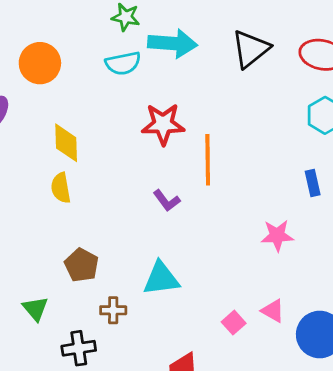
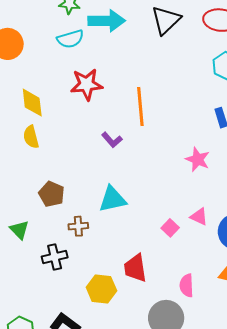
red star: (163, 124) -> (87, 84), moved
pink star: (277, 235) -> (198, 159), turned 30

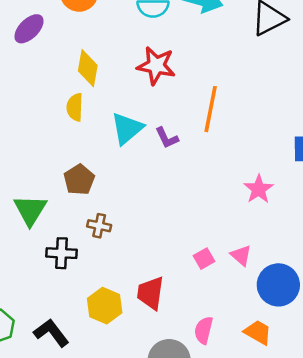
cyan triangle: (113, 199) -> (127, 128), moved, turned -44
green triangle: (19, 230) -> (30, 210), size x1.4

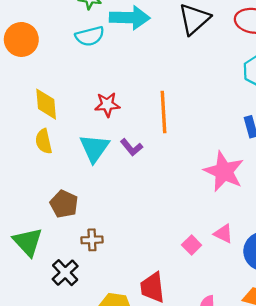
red star: (156, 66) -> (107, 105), moved, size x0.7
pink star: (259, 189) -> (224, 172), size x1.5
black cross: (62, 253) -> (65, 273), turned -32

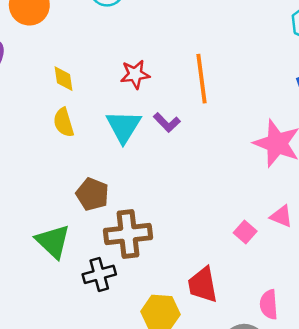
yellow diamond: (46, 104) -> (64, 79), size x0.7
brown cross: (92, 240) -> (128, 234), size x1.8
black cross: (65, 273) -> (99, 274), turned 32

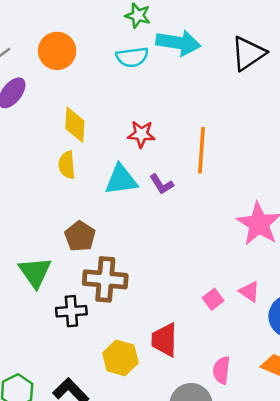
yellow diamond: (64, 79) -> (75, 125), size x1.4
cyan triangle: (124, 126) -> (121, 180), turned 39

